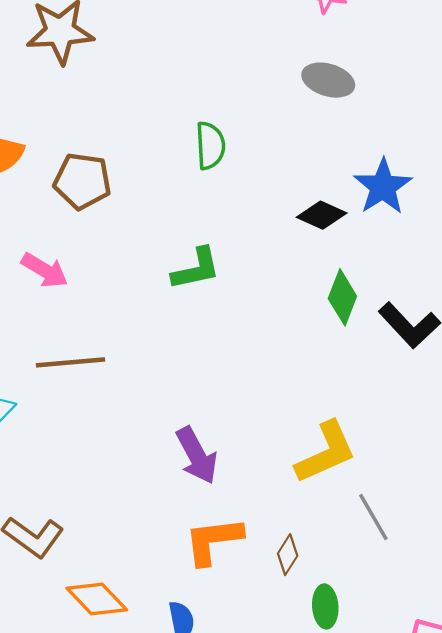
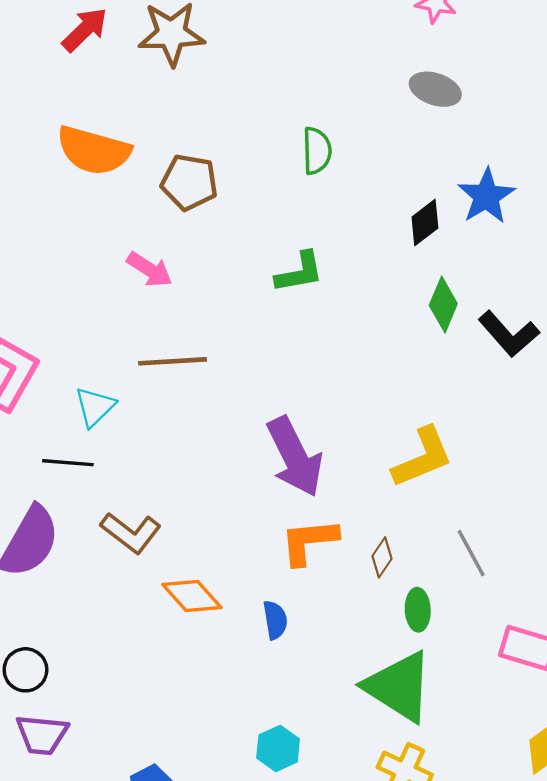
black diamond: (322, 215) -> (425, 223), turned -63
purple arrow: (197, 455) -> (295, 457), size x1.4
gray line: (373, 517) -> (471, 553), moved

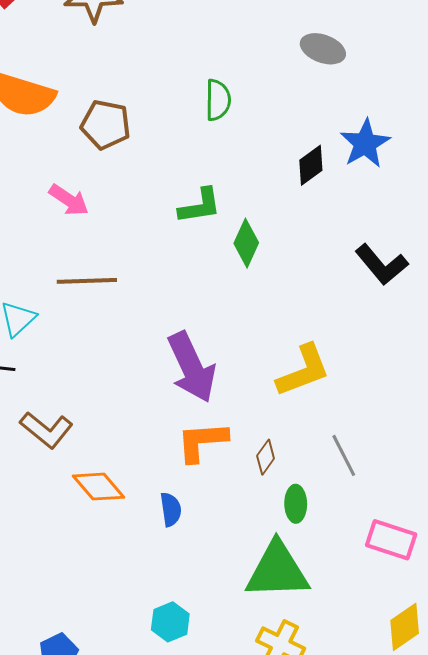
green diamond: (443, 304) -> (246, 243), moved
green triangle: (399, 687) -> (277, 571), turned -36

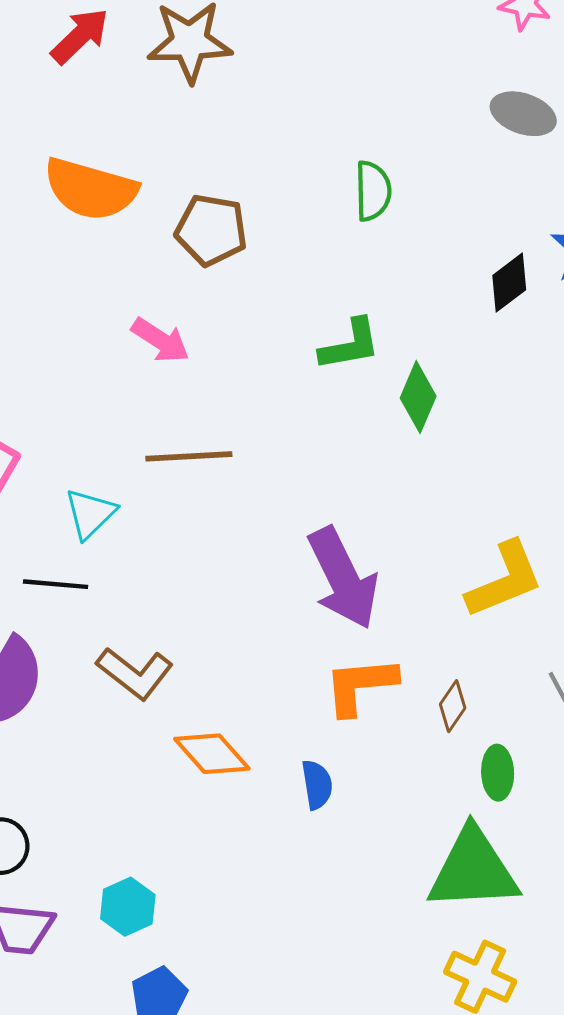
cyan hexagon: (170, 622) -> (128, 907), moved

